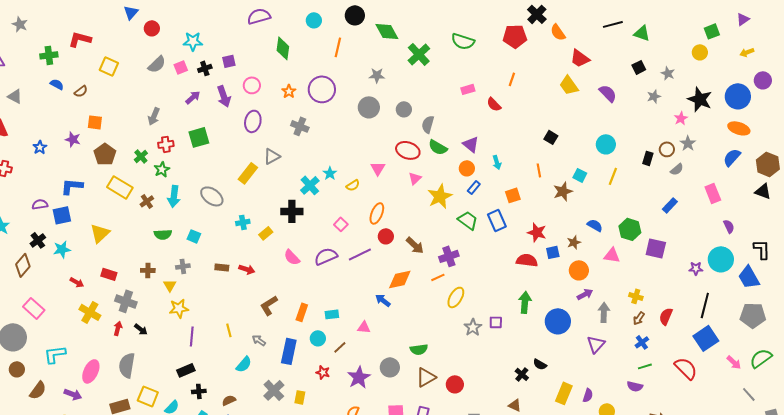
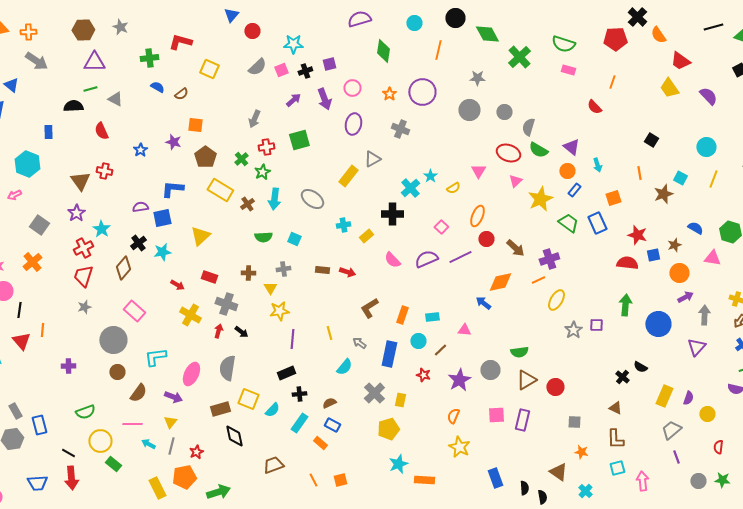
pink rectangle: (468, 89) -> (568, 70), moved, turned 32

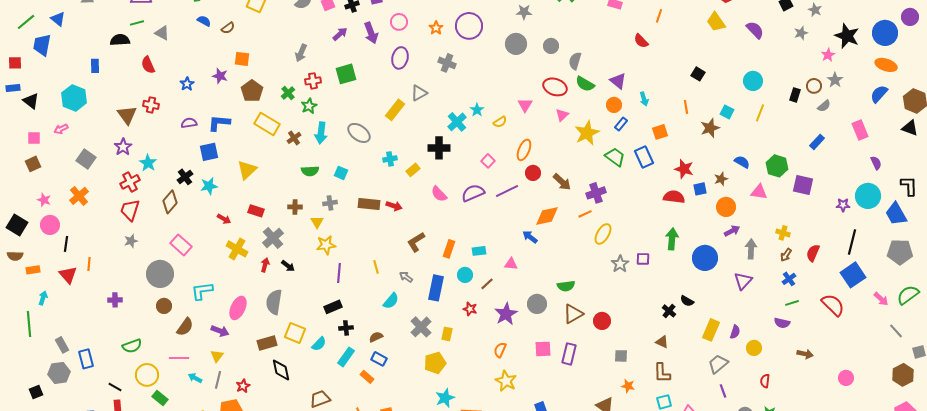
purple semicircle: (140, 207) -> (189, 123), moved
brown rectangle: (322, 270) -> (369, 204), size x1.5
gray cross: (226, 304) -> (273, 238), turned 30

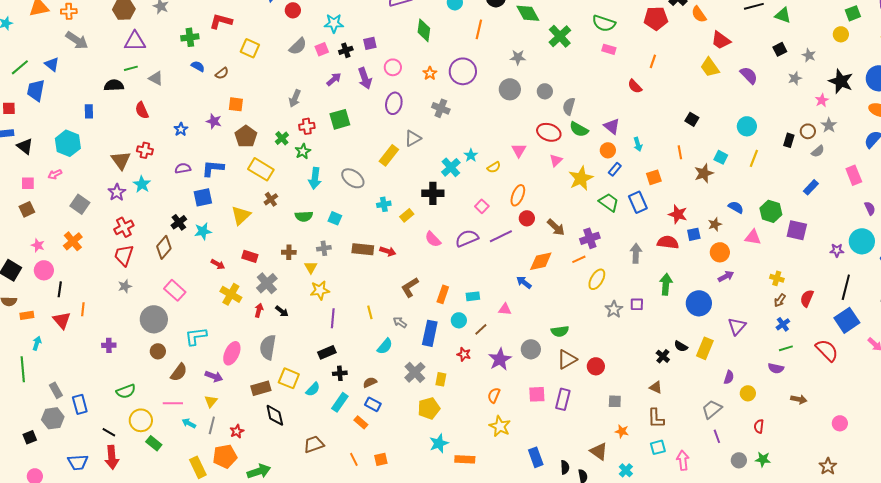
brown cross: (294, 138) -> (271, 199), moved
cyan star: (148, 163) -> (142, 184), moved
gray arrow: (751, 249) -> (636, 253), moved
yellow rectangle: (711, 330) -> (705, 348), moved

